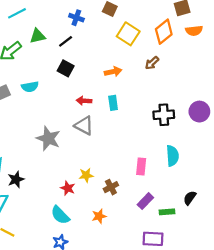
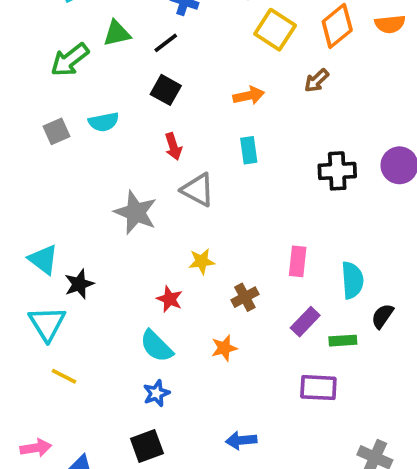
red arrow: (84, 101) -> (173, 146), moved, turned -112
cyan semicircle: (172, 156) -> (352, 280), moved
yellow star: (86, 175) -> (202, 261), moved

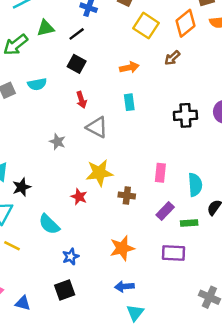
gray star: (136, 212) -> (57, 142), size x0.6
yellow star: (202, 261) -> (99, 173), size x1.6
brown cross: (245, 297) -> (127, 195), turned 35
cyan semicircle: (156, 346) -> (49, 224), moved
orange star: (224, 348) -> (122, 248), moved, size x1.5

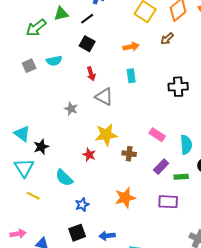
pink rectangle: (160, 173) -> (157, 135), turned -63
blue arrow: (124, 286) -> (107, 236), moved

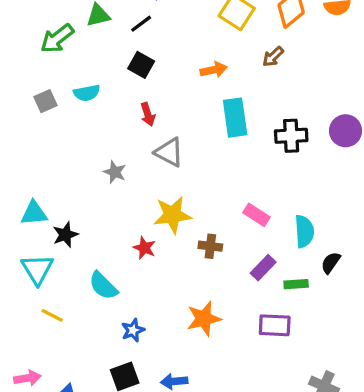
cyan rectangle: (131, 76) -> (235, 118), moved, size x1.6
cyan triangle: (22, 134) -> (34, 213), turned -42

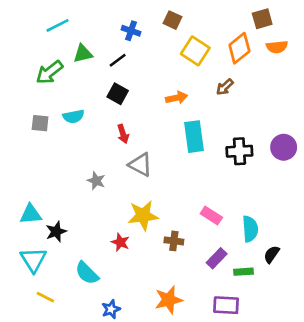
gray square: (46, 101) -> (40, 123), turned 30

